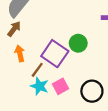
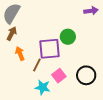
purple square: (55, 54) -> (50, 49), turned -30
cyan star: (39, 86) -> (43, 87), moved

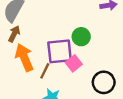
orange arrow: (20, 54) -> (24, 57), size x1.6
pink square: (59, 76) -> (74, 63), moved

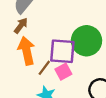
green circle: (81, 37) -> (86, 41), size x1.6
pink square: (74, 63) -> (63, 72), moved

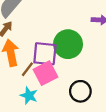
pink square: (63, 72) -> (46, 73), size x1.5

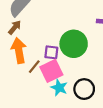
purple square: (45, 54) -> (51, 52), size x0.6
cyan star: (29, 96) -> (59, 88), moved

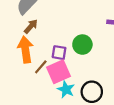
brown arrow: (15, 27) -> (31, 26), moved
green circle: (74, 44) -> (82, 45), size x0.7

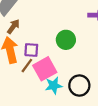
purple square: (59, 53) -> (31, 50), moved
cyan star: (66, 89) -> (54, 86), turned -30

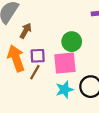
brown arrow: (13, 26) -> (26, 31), moved
pink square: (45, 69) -> (65, 63), moved, turned 30

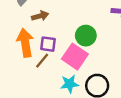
brown arrow: (26, 31) -> (40, 16), turned 35
pink square: (65, 63) -> (75, 57), turned 30

